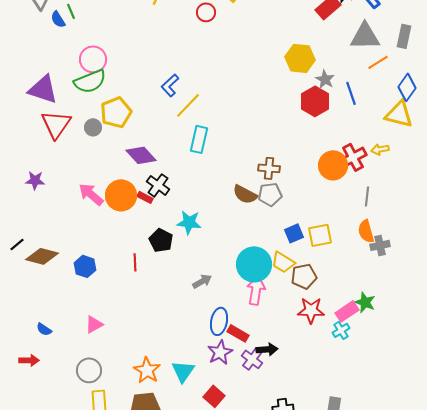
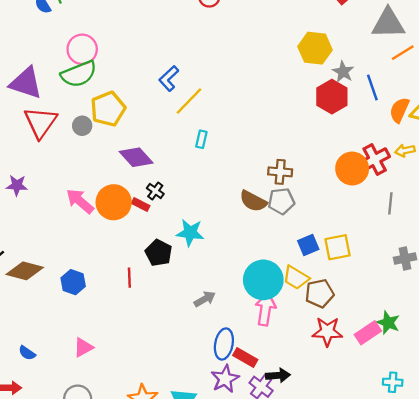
cyan rectangle: (199, 139) -> (201, 139), size x0.6
black cross: (158, 185) -> (155, 191), size x0.7
orange semicircle: (366, 231) -> (399, 110), moved, turned 40
cyan cross: (341, 330) -> (393, 382), moved, turned 36

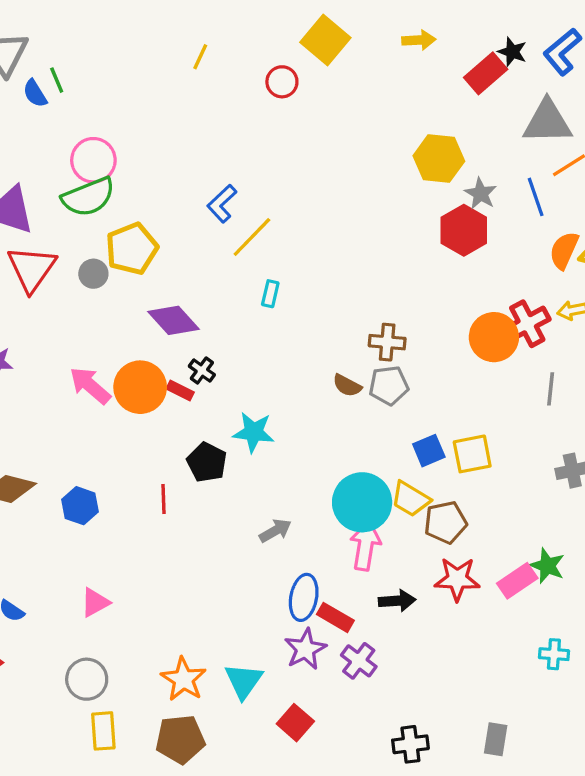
blue line: (372, 88) -> (536, 197), moved
brown semicircle: (253, 201) -> (347, 385), size x0.7
black arrow: (278, 375) -> (397, 601), moved

